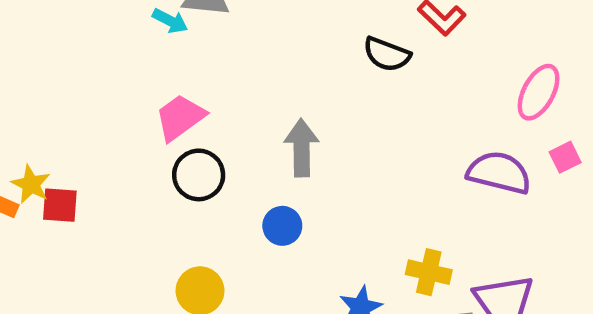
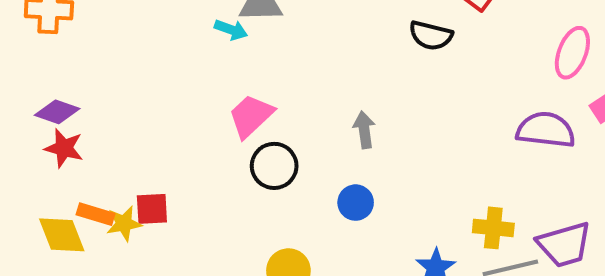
gray arrow: (302, 148) -> (364, 130), size x0.7
yellow star: (31, 184) -> (124, 224), moved, turned -30

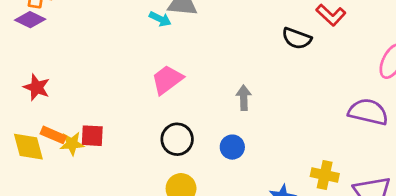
purple diamond: (57, 112) -> (30, 20), moved
black circle: (274, 166) -> (177, 139), moved

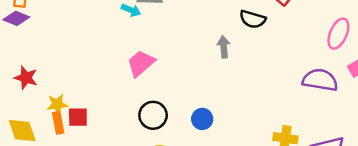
gray arrow: (244, 98) -> (224, 47), moved
orange rectangle: (53, 135) -> (58, 123), moved, turned 60
yellow star: (72, 144) -> (57, 104), moved

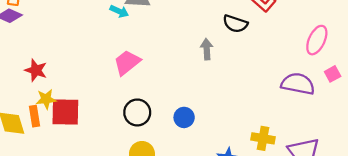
red star: (26, 78) -> (36, 70), moved
red square: (78, 117) -> (65, 112), size x1.5
orange rectangle: (58, 123) -> (34, 116), moved

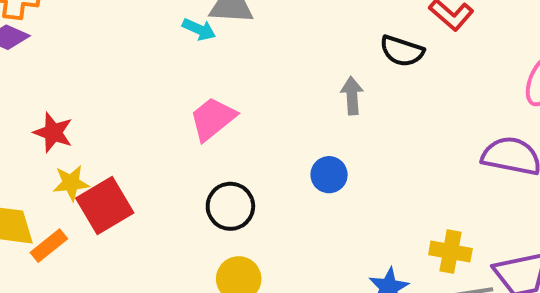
red square: (65, 112) -> (105, 205), turned -32
orange rectangle: (34, 116) -> (49, 246), moved, turned 60
blue circle: (184, 117) -> (329, 175), moved

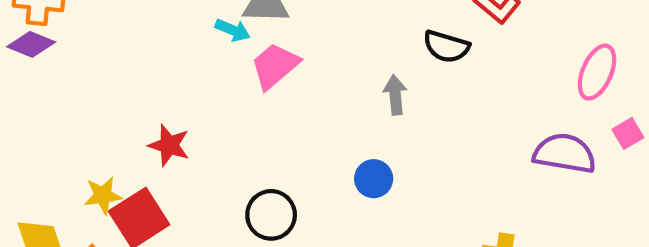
pink trapezoid: (213, 119) -> (275, 66), moved
red star: (53, 132) -> (169, 145), moved

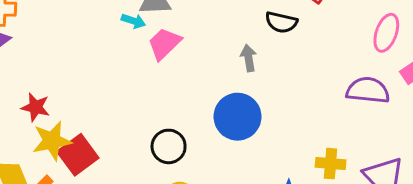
red star: (169, 145) -> (36, 107), moved
blue circle: (374, 179) -> (238, 117), size x1.8
yellow star: (103, 195) -> (52, 141), size x1.5

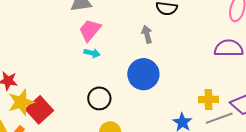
cyan arrow: (133, 21) -> (92, 53), moved

